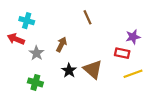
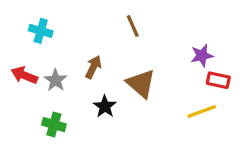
red arrow: (16, 39) -> (24, 75), moved
red rectangle: (122, 53) -> (218, 80), moved
brown triangle: (93, 69) -> (141, 83), moved

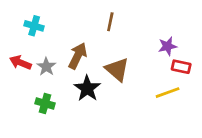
brown line: (133, 26) -> (110, 22), turned 36
brown arrow: (93, 67) -> (78, 56), size x1.4
black star: (105, 106) -> (87, 88), size x1.4

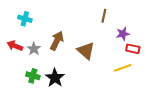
brown line: (110, 22) -> (104, 16), moved
black star: (87, 88) -> (55, 78), moved

